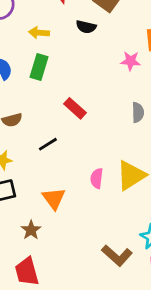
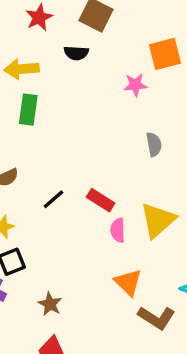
yellow arrow: (39, 33) -> (22, 69), size x1.4
red rectangle: (75, 108) -> (101, 200), moved
orange triangle: (54, 199) -> (128, 282), moved

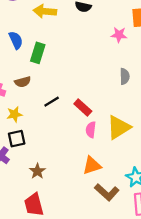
green rectangle: (28, 110) -> (38, 53), moved
orange triangle: (128, 282) -> (92, 166), turned 48

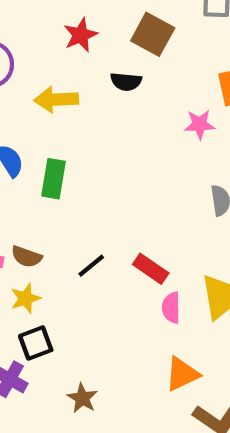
brown semicircle: (23, 82) -> (27, 257), moved, turned 42

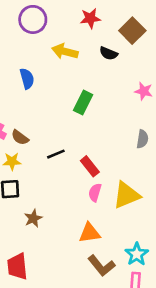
green rectangle: (53, 179) -> (83, 103), moved
brown star: (82, 398) -> (33, 218), moved

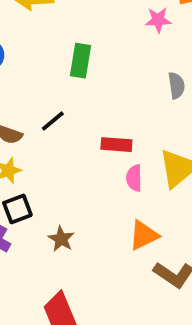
black line: (56, 154) -> (53, 121), moved
red rectangle: (90, 166) -> (116, 145), turned -30

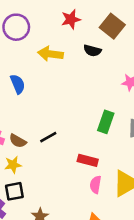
green rectangle: (81, 61) -> (106, 122), moved

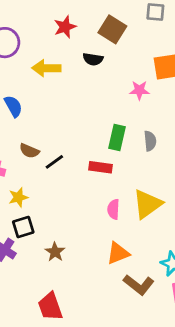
brown semicircle: (18, 141) -> (29, 151), moved
red rectangle: (88, 160) -> (100, 167), moved

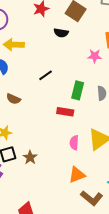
yellow arrow: (46, 68) -> (14, 45), moved
black line: (54, 162) -> (46, 75), moved
brown star: (55, 252) -> (30, 157), moved

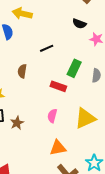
black semicircle: (61, 33) -> (79, 24), moved
brown semicircle: (13, 99) -> (22, 71), moved, turned 64
pink semicircle: (74, 143) -> (52, 116), moved

